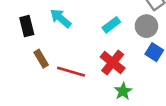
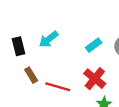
cyan arrow: (61, 18) -> (49, 39), turned -78

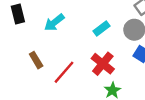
black rectangle: (18, 46) -> (18, 14), moved
red line: (58, 87) -> (64, 72), turned -65

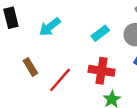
red cross: (103, 64) -> (102, 71), turned -30

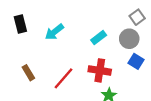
brown rectangle: (30, 67) -> (28, 73), moved

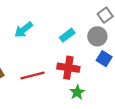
red line: (63, 78) -> (33, 75), turned 35

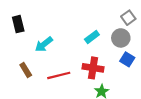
cyan arrow: (24, 30) -> (44, 44), moved

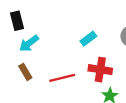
cyan rectangle: (92, 37) -> (88, 39), moved
cyan arrow: (44, 44) -> (29, 43), moved

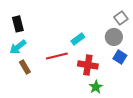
cyan arrow: (29, 43) -> (18, 47), moved
red line: (62, 78) -> (57, 56), moved

